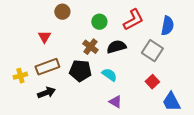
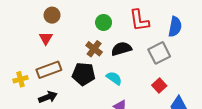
brown circle: (62, 12) -> (52, 15), moved
red L-shape: (133, 20) -> (139, 20), turned 110
gray square: (152, 51) -> (159, 53), turned 30

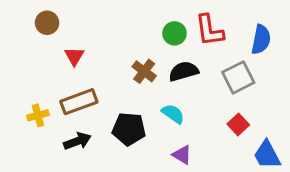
brown circle: (52, 15) -> (47, 23), moved
green circle: (104, 22) -> (174, 33), moved
black pentagon: (84, 74) -> (129, 129), moved

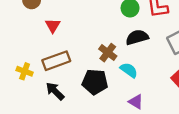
brown cross: (144, 71) -> (108, 53), moved
yellow cross: (38, 115) -> (25, 71), turned 35
black arrow: (77, 141) -> (55, 91), turned -114

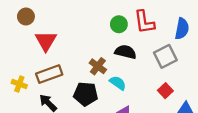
red triangle: (53, 26) -> (46, 41), size x1.5
black semicircle: (137, 37) -> (126, 52), turned 30

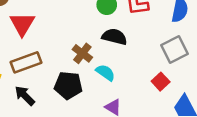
gray square: (165, 56) -> (175, 50), moved

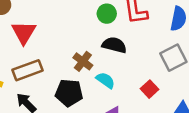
red square: (161, 82) -> (149, 89), moved

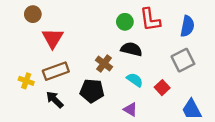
cyan semicircle: (105, 80) -> (135, 80), moved

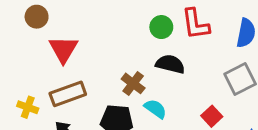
cyan semicircle: (135, 80) -> (155, 109), moved

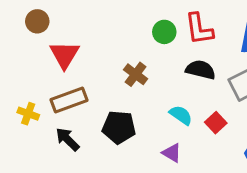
black semicircle: (170, 64) -> (201, 70), moved
brown cross: (133, 83) -> (136, 74), moved
cyan semicircle: (155, 109) -> (181, 115), moved

